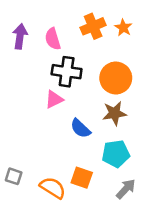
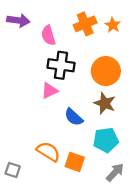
purple arrow: (20, 36) -> (18, 20), moved, turned 90
brown star: (115, 113) -> (105, 103), turned 30
gray square: (14, 176) -> (13, 170), moved
orange semicircle: (53, 188) -> (48, 152), moved

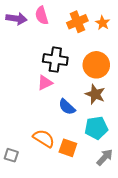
pink semicircle: (48, 35) -> (42, 15), moved

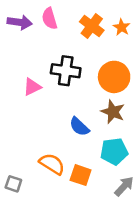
orange cross: (77, 22) -> (92, 26), turned -30
pink triangle: (45, 83) -> (32, 87), moved

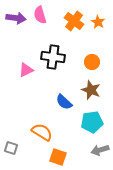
orange circle: (114, 77) -> (92, 62), size x0.6
orange square: (81, 175) -> (58, 157), moved
gray arrow: (124, 186) -> (100, 150), turned -150

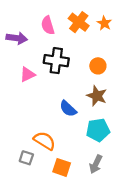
pink semicircle: (40, 15) -> (48, 25), moved
purple arrow: (16, 18) -> (17, 38), moved
gray square: (11, 148) -> (26, 158), moved
gray arrow: (100, 150) -> (96, 164), moved, turned -48

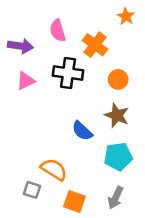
orange cross: (79, 22) -> (95, 45), moved
orange star: (104, 23) -> (126, 16), moved
pink triangle: (27, 74) -> (26, 81), moved

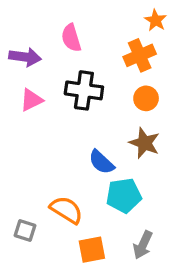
orange cross: (95, 45) -> (140, 55), moved, turned 30
cyan pentagon: (118, 157) -> (124, 195), moved
gray square: (32, 190) -> (25, 231), moved
orange square: (74, 202) -> (92, 250), turned -30

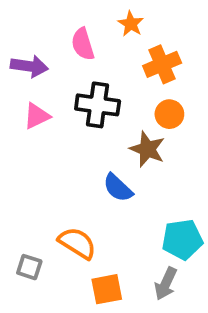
orange star: (156, 20) -> (131, 24), moved
brown star: (144, 143) -> (147, 149), moved
cyan pentagon: (124, 195) -> (182, 239), moved

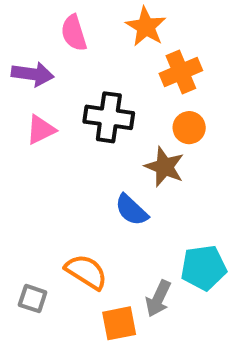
orange star: (131, 24) -> (146, 27), size x1.4
pink semicircle: (83, 44) -> (74, 33), moved
gray arrow: (166, 284) -> (158, 299), moved

